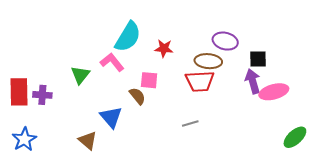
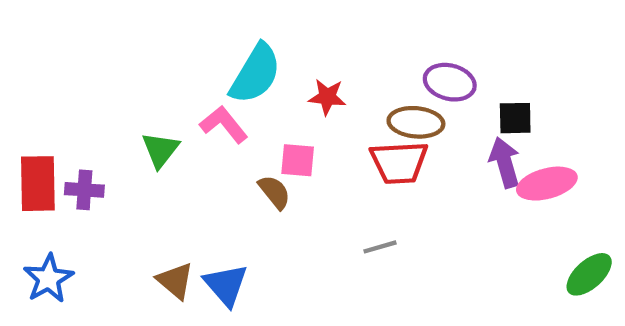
blue triangle: (111, 117) -> (226, 285), moved

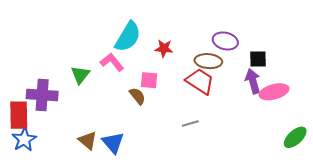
red trapezoid: (399, 162) -> (200, 81), turned -144
red rectangle: (38, 184) -> (19, 115), moved
purple cross: (84, 190) -> (42, 95), size x1.6

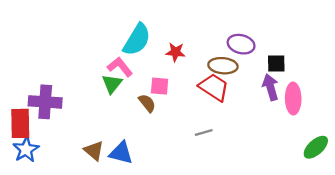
green triangle: (80, 75) -> (112, 84), moved
pink ellipse: (274, 92) -> (293, 99), turned -76
blue triangle: (113, 143) -> (121, 153), turned -35

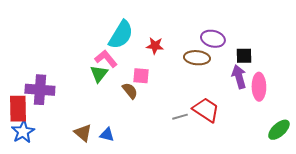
red trapezoid: (214, 87) -> (206, 110), moved
blue triangle: (121, 153) -> (107, 135), size x0.7

